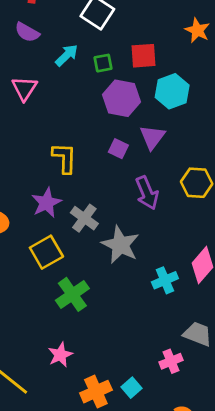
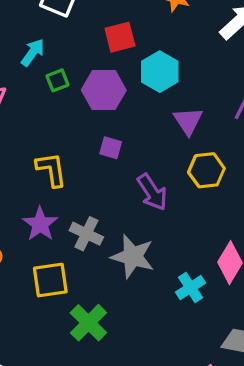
green square: (103, 63) -> (58, 80), moved
purple triangle: (152, 137) -> (188, 121), moved
yellow square: (46, 252) -> (50, 280), turned 32

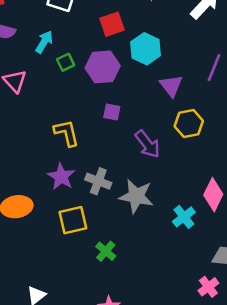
green cross: (88, 323) -> (106, 251), size x0.7

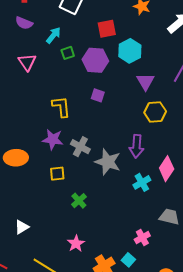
purple arrow: (147, 144) -> (137, 146), moved, turned 35
purple star: (61, 177) -> (53, 139), turned -30
yellow square: (73, 220) -> (57, 174), size x0.7
pink cross: (208, 287) -> (142, 238), moved

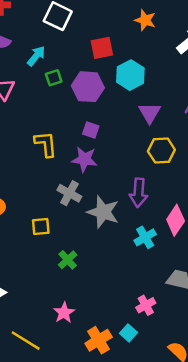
purple star: (53, 139) -> (85, 159), moved

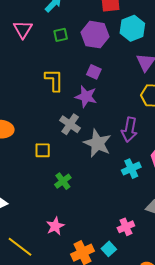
green square: (54, 78) -> (61, 35), moved

